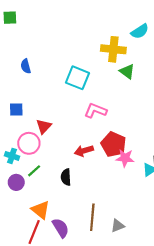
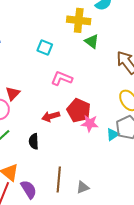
cyan square: (77, 78) -> (45, 47), size x0.7

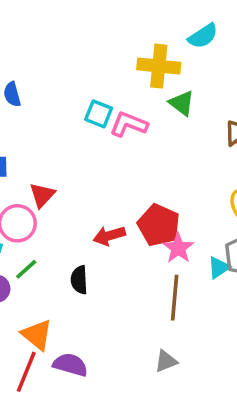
pink L-shape: (62, 78) -> (129, 124), moved
pink star: (90, 123) -> (178, 248), turned 30
brown line: (59, 179) -> (175, 298), moved
purple semicircle: (29, 189) -> (70, 365), turned -42

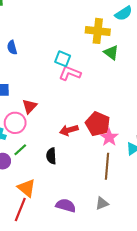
pink L-shape: (129, 124) -> (70, 73), moved
purple semicircle: (70, 365) -> (66, 205), moved

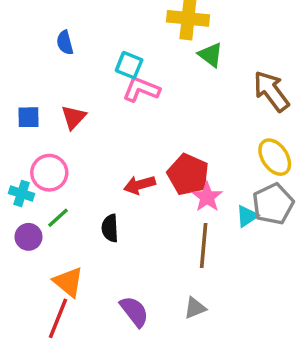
blue semicircle: (12, 47) -> (65, 43), moved
red triangle: (30, 106) -> (74, 117), moved
purple semicircle: (66, 205) -> (134, 311), turned 36

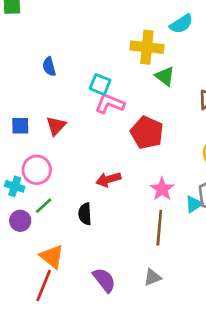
red pentagon: (188, 174) -> (147, 133), moved

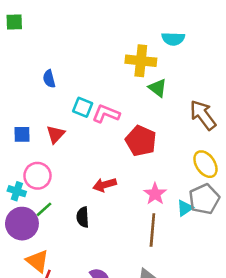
cyan semicircle: (181, 24) -> (173, 39), turned 35
cyan square: (100, 84) -> (83, 107), moved
purple circle: (20, 221) -> (22, 224), size x1.6
orange triangle: (52, 257) -> (37, 261), moved

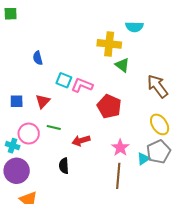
green line: (44, 209) -> (54, 127), moved, turned 56

